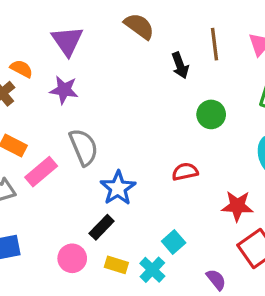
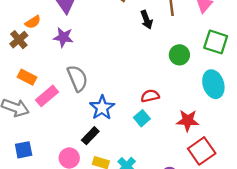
orange semicircle: (22, 69) -> (33, 22), turned 119
green circle: (211, 114) -> (179, 55), moved
cyan square: (174, 242) -> (142, 118), moved

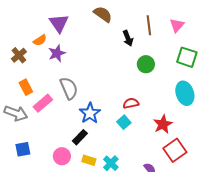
orange semicircle: (33, 22) -> (40, 40), moved
purple star: (63, 37) -> (57, 53), turned -30
green circle: (179, 55) -> (146, 64), moved
orange rectangle: (27, 77) -> (26, 87), turned 35
red star: (188, 120) -> (163, 124), turned -30

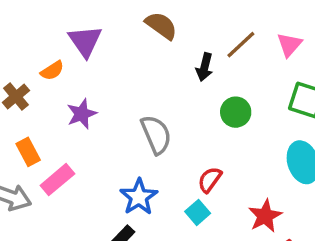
brown line: (149, 25) -> (241, 45), turned 54
black arrow: (128, 38) -> (205, 67), turned 35
purple star: (57, 53) -> (82, 114), moved
gray semicircle: (69, 88) -> (156, 135), moved
red semicircle: (131, 103) -> (210, 180), turned -42

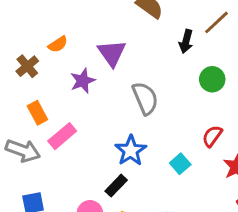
purple triangle: (85, 41) -> (112, 53), moved
red semicircle: (210, 180) -> (212, 136), moved

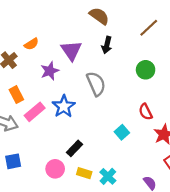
black arrow: (186, 41) -> (107, 45), moved
red semicircle: (212, 136) -> (146, 112), turned -63
blue star: (131, 151) -> (64, 106), moved

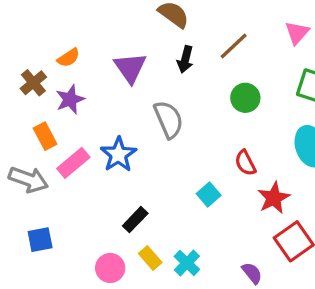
brown line: (149, 28) -> (234, 46), moved
purple star: (50, 71) -> (70, 99), moved
pink circle: (55, 169) -> (110, 268), moved
yellow rectangle: (84, 173) -> (150, 258), turned 32

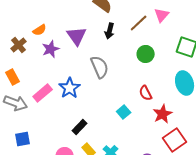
pink triangle: (297, 33) -> (162, 15), moved
purple star: (70, 99) -> (51, 49), moved
orange rectangle: (45, 136) -> (13, 77), moved

